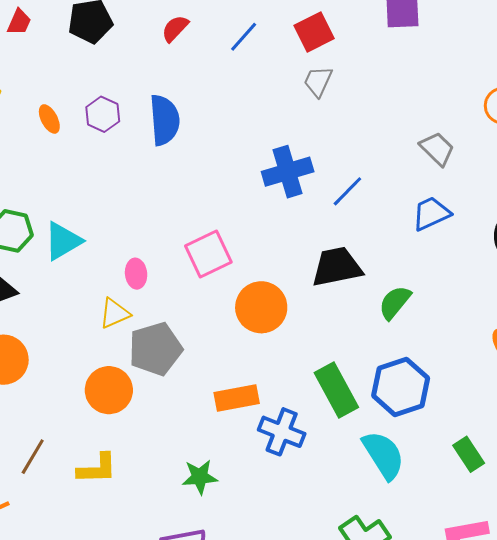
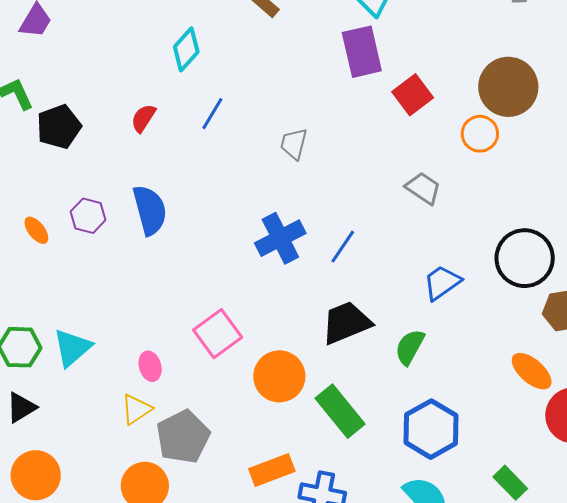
red square: (314, 32) -> (413, 95), moved
blue trapezoid: (431, 213) -> (442, 283), moved
green rectangle: (336, 390) -> (340, 411), moved

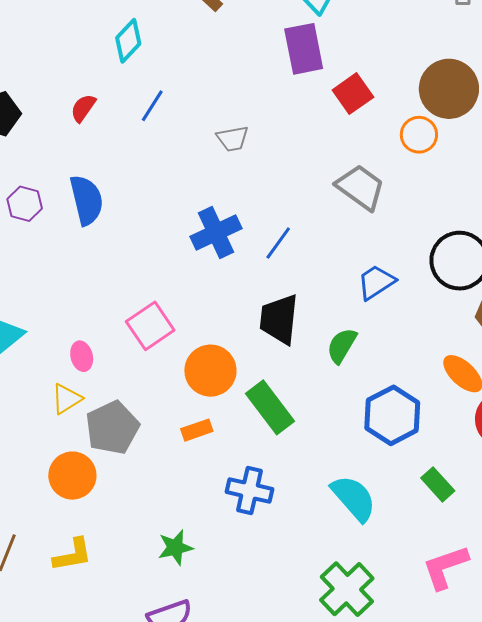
gray trapezoid: (294, 144) -> (233, 139), turned -116
gray trapezoid: (423, 188) -> (360, 187), size x1.4
black trapezoid: (346, 323) -> (279, 319), turned -64
blue hexagon: (431, 429) -> (392, 415), moved
orange rectangle: (272, 470) -> (197, 430), moved, size x0.7

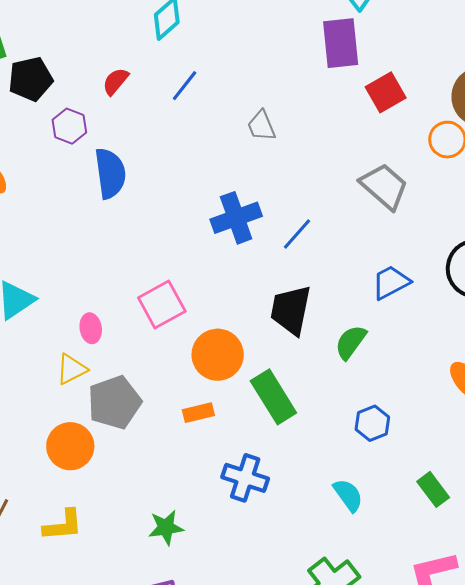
gray trapezoid: (233, 139) -> (261, 126), turned 72
purple hexagon: (25, 204) -> (69, 126), moved
blue hexagon: (392, 415) -> (372, 423), moved, size x0.6
cyan semicircle: (354, 498) -> (348, 495), size x0.7

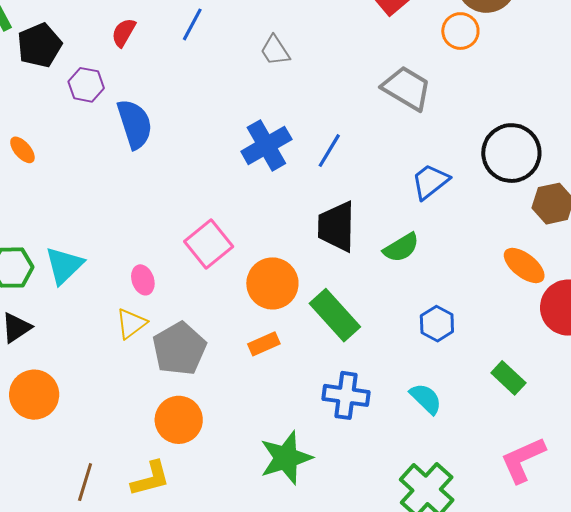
green semicircle: (351, 342) -> (401, 248), turned -147
orange circle: (70, 446) -> (179, 420), moved
blue cross: (245, 478) -> (346, 395), moved
green star: (166, 528) -> (286, 458), moved, size x1.5

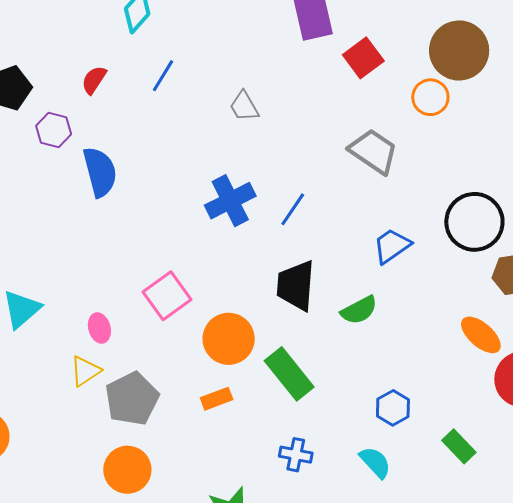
blue hexagon: (437, 324) -> (393, 408), moved
blue cross: (346, 395) -> (296, 455), size x0.7

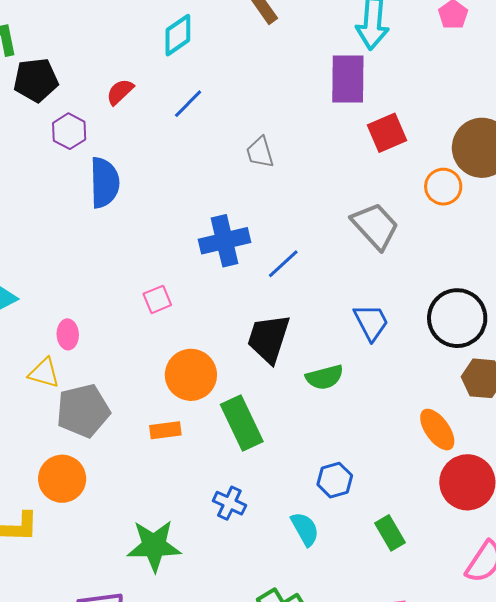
blue trapezoid: (392, 246) -> (371, 322), turned 84
pink square: (167, 296) -> (157, 299), moved, size x0.6
yellow triangle: (85, 371) -> (44, 373), turned 36

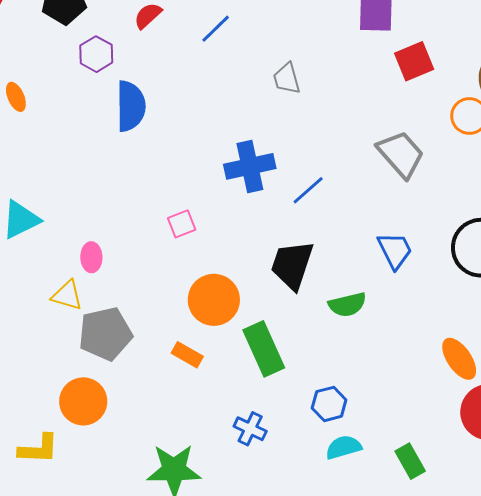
orange rectangle: (165, 430) -> (187, 355), turned 36
blue hexagon: (335, 480) -> (329, 404), moved
cyan semicircle: (305, 529) -> (343, 447), moved, turned -78

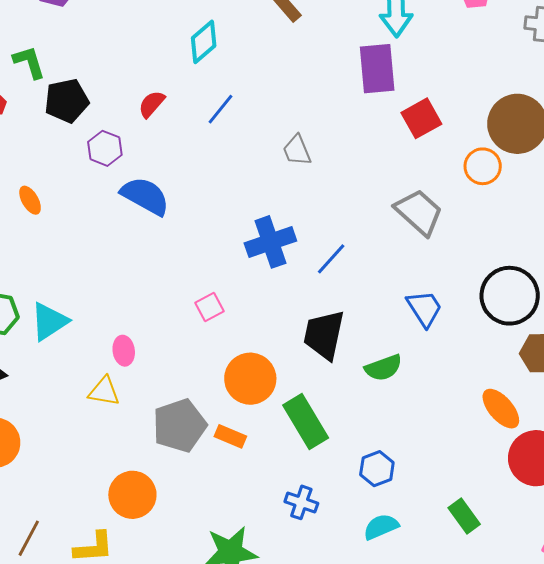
blue semicircle: (131, 106) -> (145, 196), turned -54
gray pentagon: (105, 334) -> (180, 426), moved
cyan semicircle: (343, 447) -> (381, 527), moved

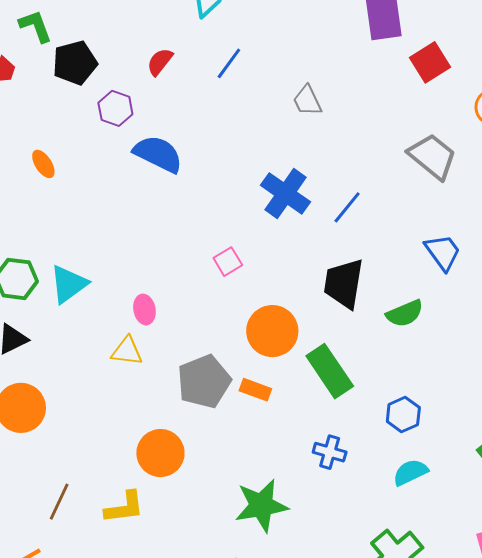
blue cross: (270, 242) -> (286, 194), turned -33

